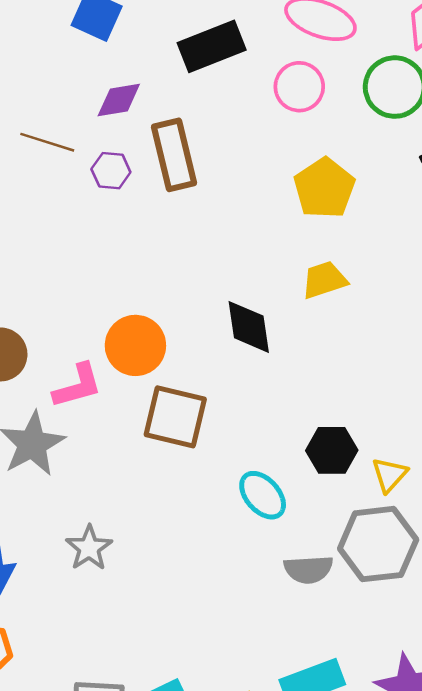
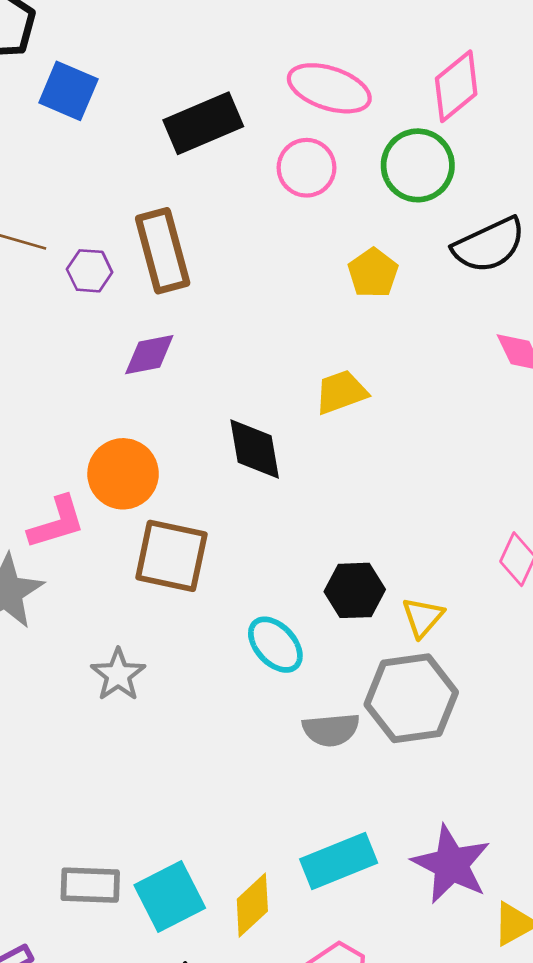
purple diamond: (119, 100) -> (149, 355), moved
yellow pentagon: (324, 188) -> (373, 273), moved, size x0.7
gray star: (89, 548) -> (118, 675), moved

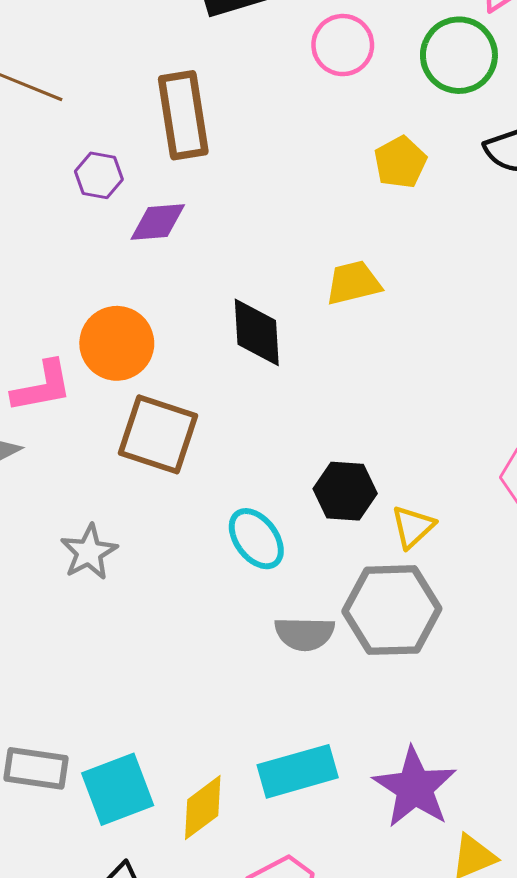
purple hexagon: (90, 271) -> (99, 175), moved

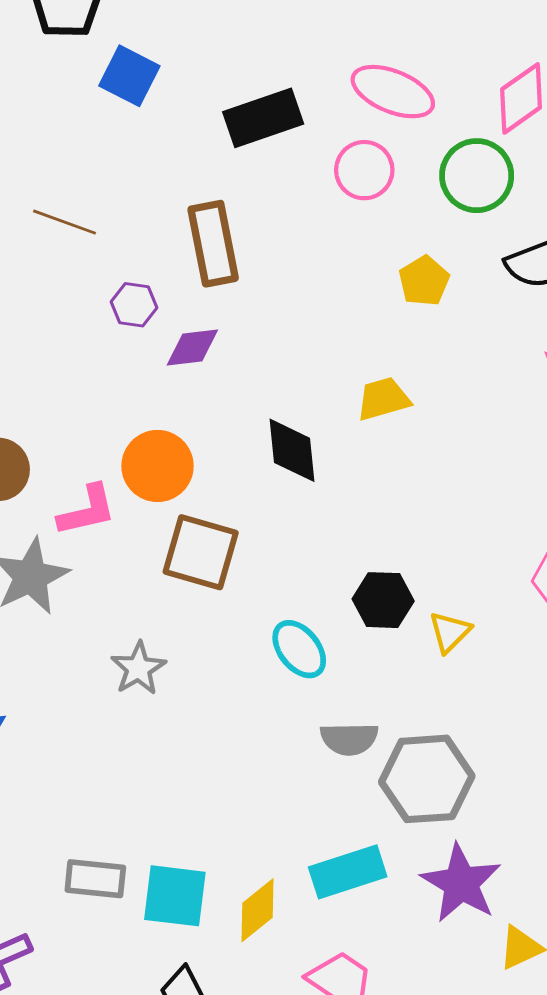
gray hexagon: (392, 610) -> (427, 779), moved
cyan square: (118, 789) -> (175, 896), turned 30

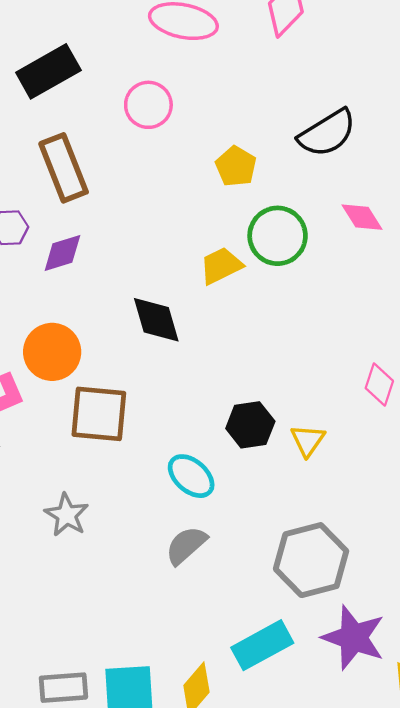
black rectangle: (263, 118) -> (48, 71), moved
pink circle: (364, 170) -> (148, 105), moved
green circle: (477, 176) -> (278, 236), moved
gray semicircle: (349, 739) -> (186, 545), moved, turned 150

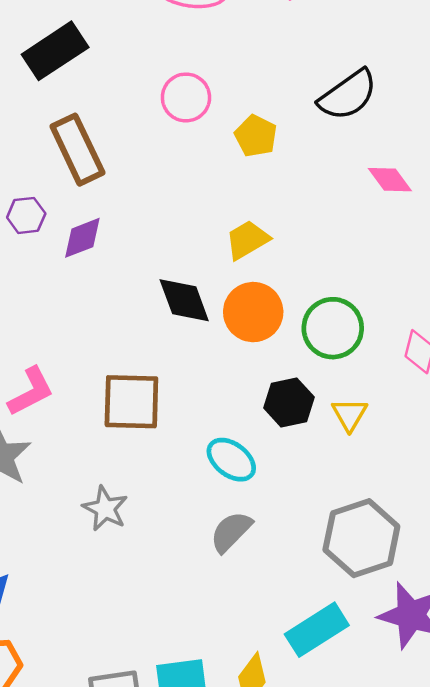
pink circle: (148, 105) -> (186, 97), moved
green circle: (278, 236) -> (333, 328), moved
orange circle: (52, 352) -> (253, 312), moved

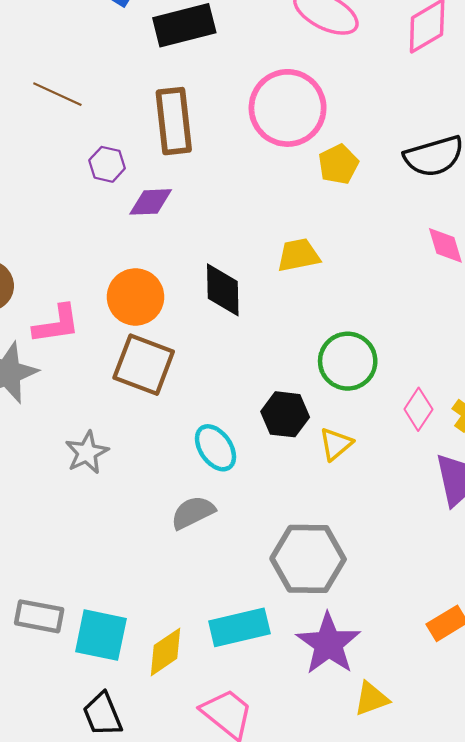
pink circle: (186, 97) -> (288, 108), size x1.6
orange circle: (253, 312) -> (136, 297), moved

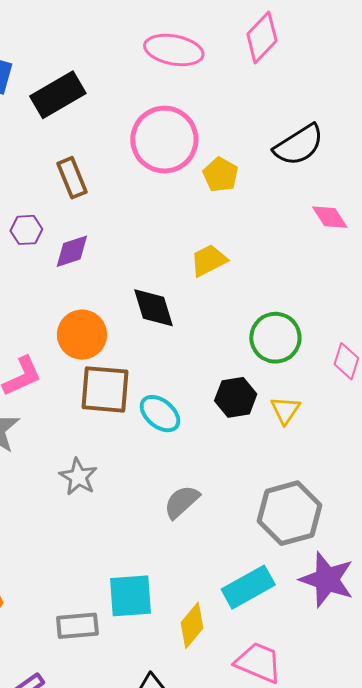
brown rectangle: (174, 121) -> (72, 178), size x0.7
cyan ellipse: (215, 448) -> (160, 414), moved
cyan square: (101, 635) -> (130, 596), moved

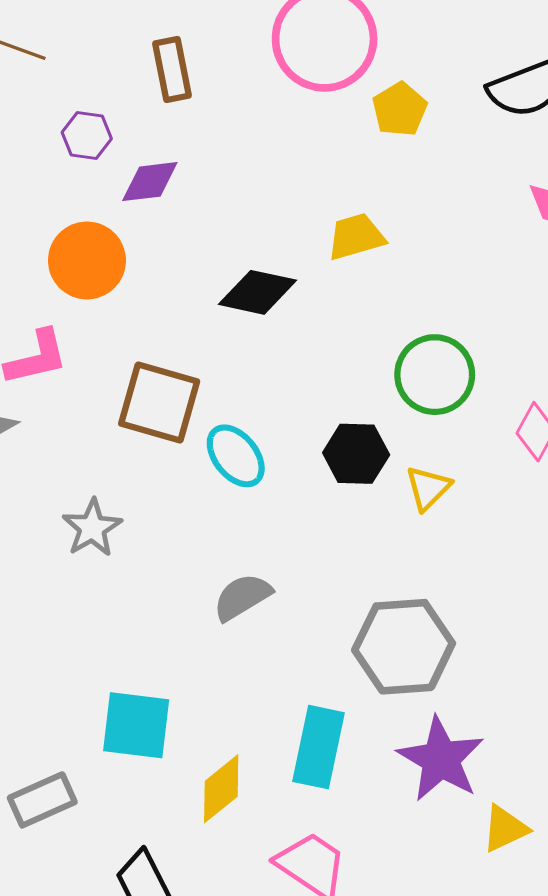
black diamond: (153, 308) -> (258, 292), turned -72
orange circle: (82, 335) -> (87, 260), moved
cyan rectangle: (248, 587) -> (318, 747), turned -60
gray rectangle: (77, 626) -> (42, 800), moved, turned -30

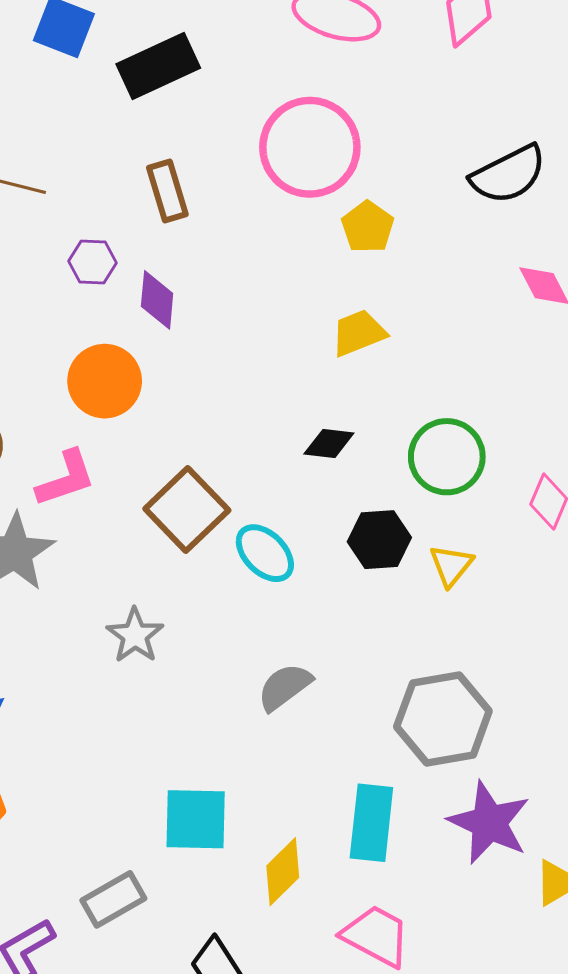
yellow pentagon: (400, 109) -> (368, 227), moved
purple diamond: (150, 182) -> (157, 300), turned -72
black diamond: (258, 292) -> (329, 443), moved, size x0.7
brown square: (159, 402) -> (187, 510), turned 36

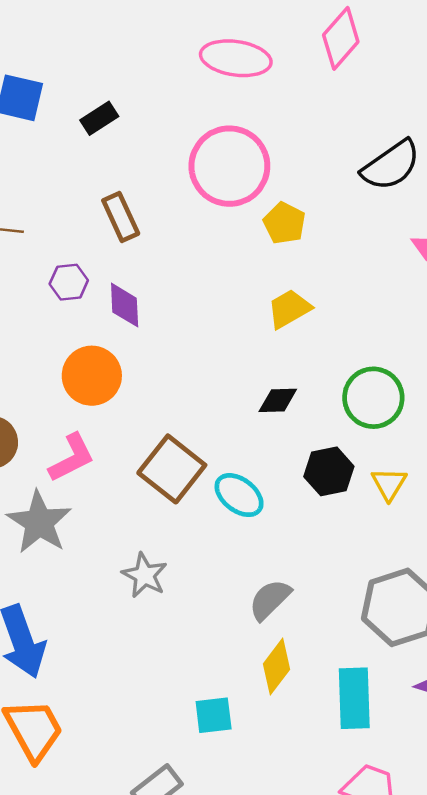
black rectangle: (158, 66) -> (99, 118), size x0.6
cyan square: (196, 819) -> (214, 715), size x0.7
yellow diamond: (283, 872) -> (277, 667), moved

